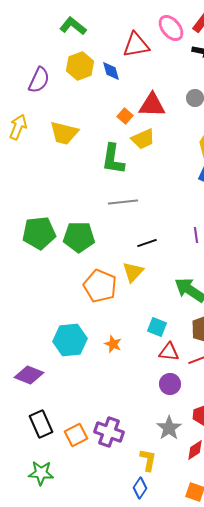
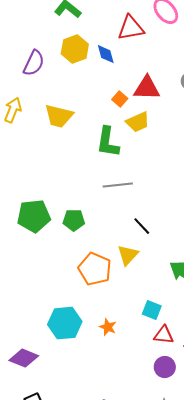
green pentagon: (79, 237) -> (74, 220), size x0.7
black line: (147, 243) -> (142, 226), turned 66

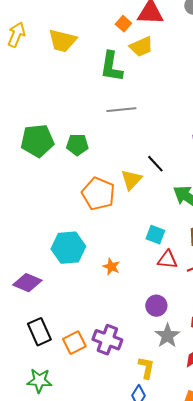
black line: (142, 226) -> (155, 164), moved
orange star: (108, 327) -> (111, 267), moved
purple circle: (165, 367) -> (156, 306), moved

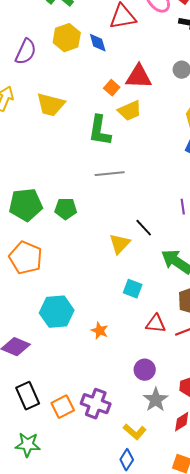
orange pentagon: (98, 194) -> (26, 258), moved
cyan square: (155, 235) -> (133, 289), moved
yellow L-shape: (146, 368) -> (135, 432), turned 120

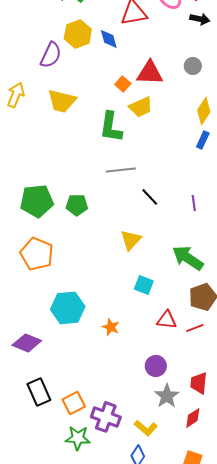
purple semicircle: (26, 52) -> (51, 55), moved
black line: (144, 228) -> (150, 197), moved
purple cross: (96, 404) -> (106, 417), moved
green star: (28, 445) -> (78, 438), moved

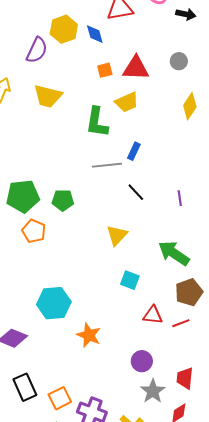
orange square: (123, 84) -> (105, 70), moved, turned 35
blue rectangle: (203, 140) -> (134, 151), moved
orange pentagon: (37, 254) -> (34, 231), moved, size x0.7
orange star: (111, 327) -> (89, 335), moved, size x1.4

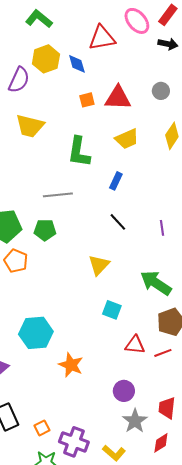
yellow trapezoid: (127, 102) -> (127, 139), moved
gray line: (107, 165) -> (58, 195), moved
orange square: (60, 398) -> (42, 428), size x0.7

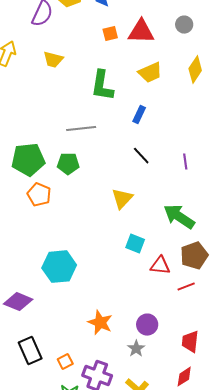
yellow trapezoid: (30, 126) -> (53, 60), size x0.7
red triangle: (135, 345) -> (160, 266), moved
orange star: (71, 365) -> (100, 323), moved
gray star: (135, 421) -> (136, 349), moved, size x0.7

